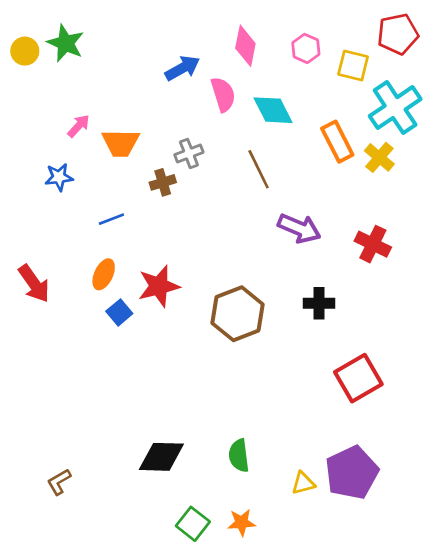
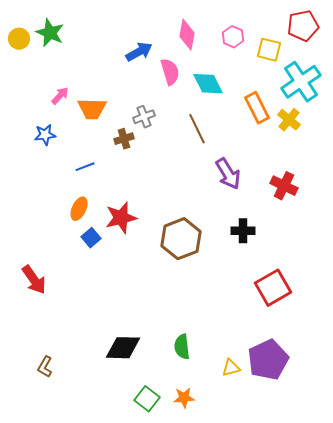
purple arrow: (299, 228) -> (228, 174), turned 36
red arrow: (34, 284) -> (34, 280), moved
brown L-shape: (59, 482) -> (45, 367), turned -30

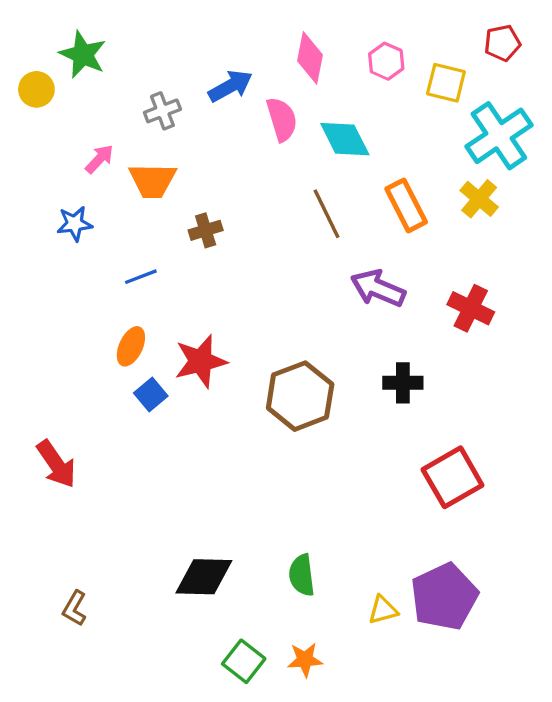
red pentagon: (303, 26) -> (502, 43), size x0.7
yellow circle: (19, 39) -> (36, 89), moved
orange rectangle: (257, 108) -> (406, 205), moved
gray cross: (144, 117) -> (162, 111), moved
purple arrow: (228, 174) -> (378, 288), turned 144

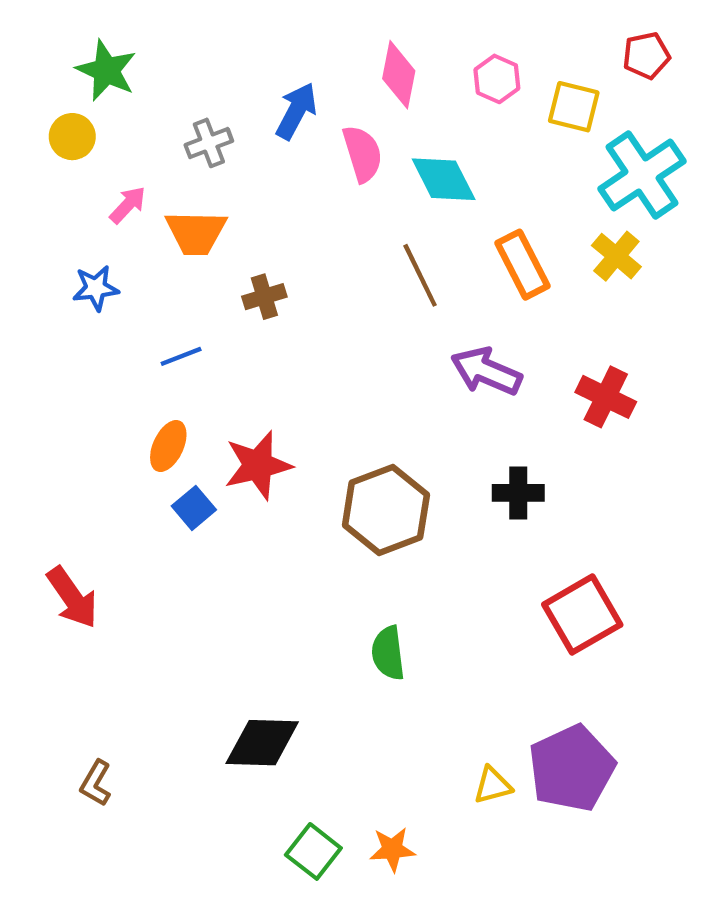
blue arrow: (230, 86) -> (296, 111), turned -33
yellow circle: (36, 89) -> (72, 137), moved
green semicircle: (302, 575) -> (388, 653), moved

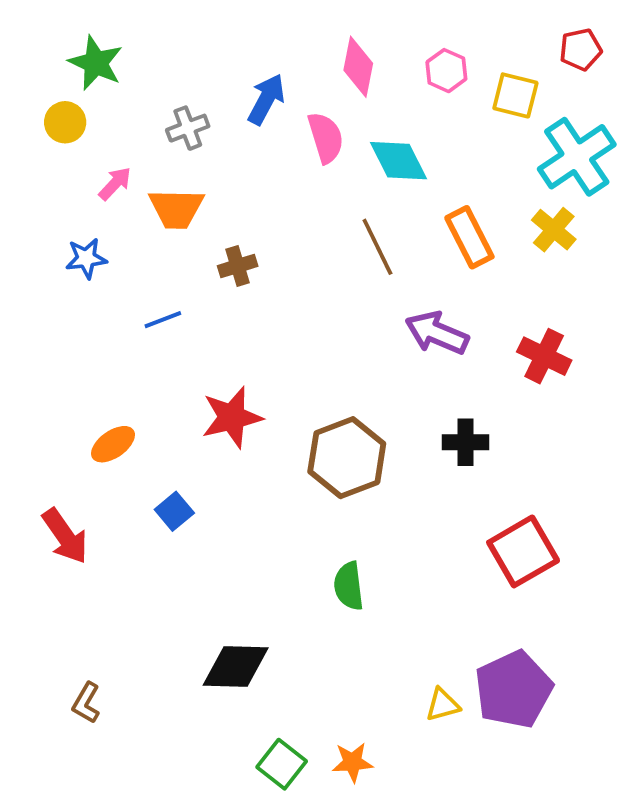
orange ellipse: (168, 446) -> (113, 444), moved, turned 30
blue square: (194, 508) -> (174, 511), moved

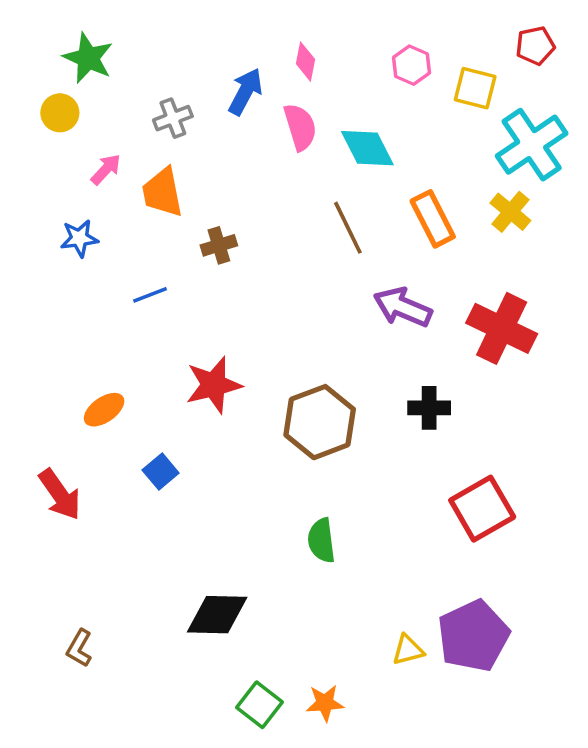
pink diamond: (358, 67) -> (305, 62), moved, size x0.7
orange trapezoid: (176, 209) -> (162, 192), turned 78
red cross: (544, 356) -> (502, 328), size x1.4

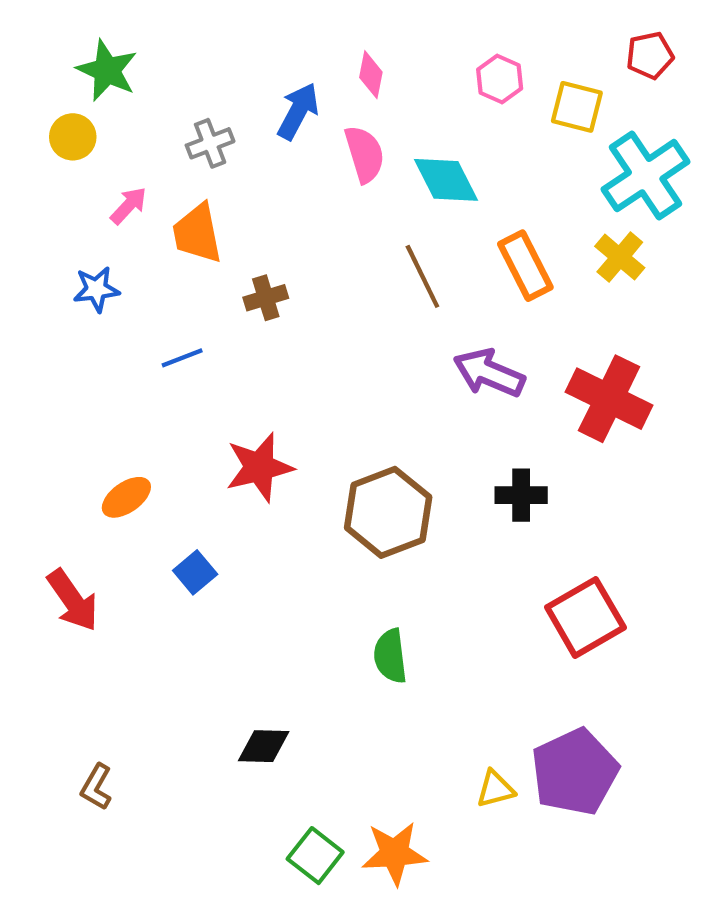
black diamond: (217, 615) -> (264, 746), size x0.7
orange star: (325, 703) -> (395, 853), size x1.4

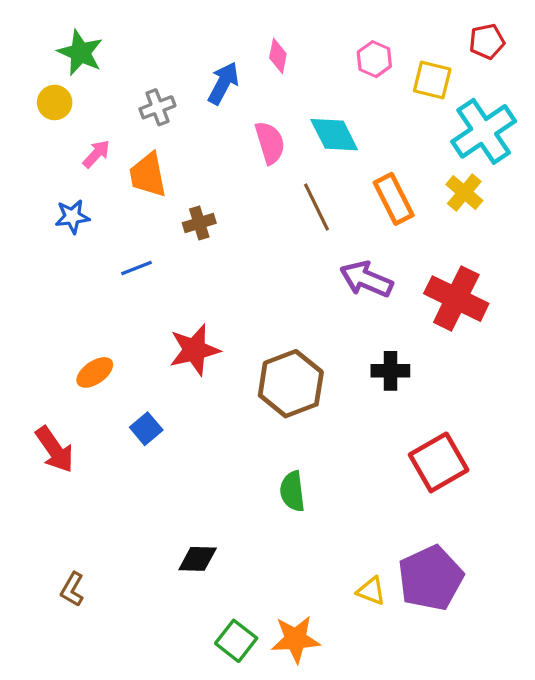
pink semicircle: (365, 154) -> (270, 143), moved
yellow triangle: (495, 789) -> (371, 591), turned 36

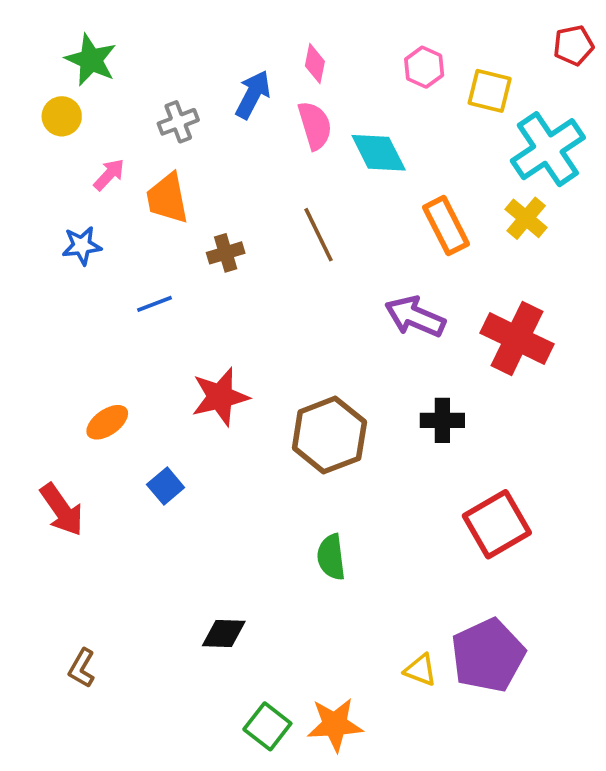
red pentagon: (487, 41) -> (573, 45), moved
pink semicircle: (270, 143) -> (315, 125), moved
brown line: (317, 207) -> (318, 235), moved

